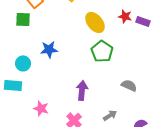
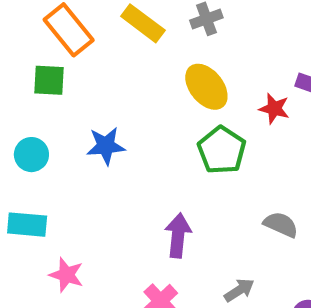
red star: (125, 16) -> (274, 109), moved
cyan circle: (23, 63) -> (31, 155), moved
pink star: (41, 108) -> (66, 275), moved

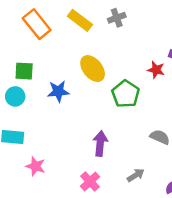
green square: (49, 80) -> (24, 71), moved
yellow ellipse: (206, 87) -> (93, 69), moved

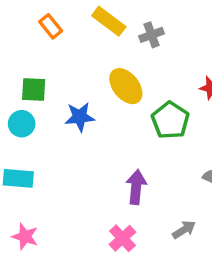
gray cross: (117, 18) -> (152, 35), moved
orange rectangle: (37, 24) -> (51, 26), size x0.6
pink star: (35, 166) -> (25, 237), moved

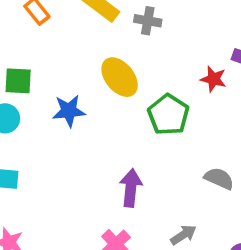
gray cross: (152, 35) -> (148, 21), turned 30

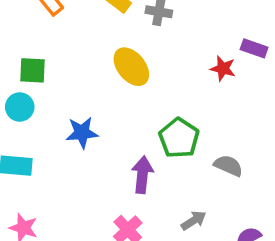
blue star: (69, 111) -> (82, 133), moved
green pentagon: (168, 115) -> (179, 138), moved

